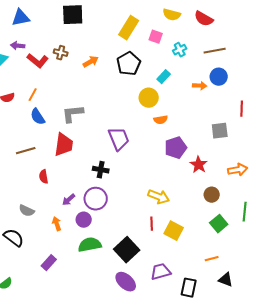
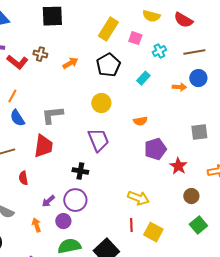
yellow circle: (149, 98) -> (101, 103), moved

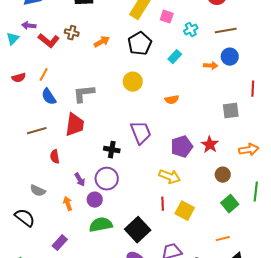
purple trapezoid: (98, 140) -> (141, 133), moved
purple pentagon: (155, 149) -> (182, 147), moved
purple arrow: (48, 201) -> (80, 180), turned -80

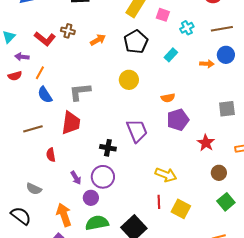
purple arrow: (29, 26) -> (22, 57), moved
purple pentagon: (182, 147) -> (178, 120), moved
orange arrow: (68, 204) -> (64, 215), moved, size x1.6

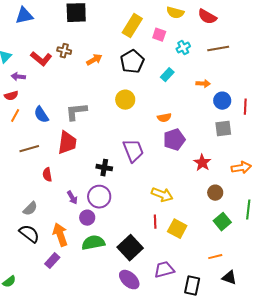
blue circle: (226, 55) -> (222, 101), moved
orange line: (40, 73) -> (15, 116), moved
gray semicircle: (34, 189) -> (30, 209), turned -70
black semicircle: (21, 216) -> (29, 234), moved

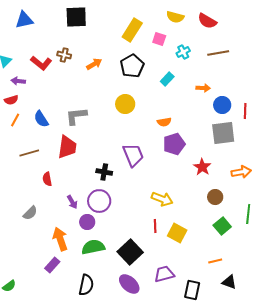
gray square: (223, 129) -> (223, 133), size x1.4
black semicircle: (29, 234) -> (86, 285), moved, turned 65

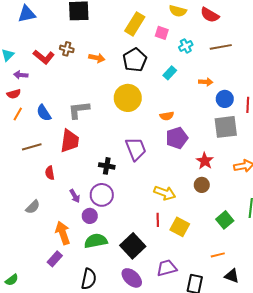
orange arrow: (94, 64) -> (97, 58), turned 42
yellow circle: (125, 104) -> (128, 98), size x1.4
brown circle: (215, 197) -> (202, 185), moved

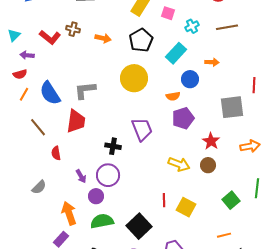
cyan rectangle: (170, 73) -> (176, 53), size x1.5
blue circle: (225, 99) -> (190, 79), moved
blue semicircle: (44, 113) -> (50, 93), size x1.4
brown line: (32, 147) -> (38, 127), turned 66
yellow arrow: (165, 193) -> (179, 164), moved

